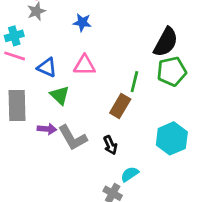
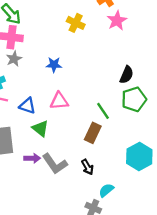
black semicircle: (166, 42) -> (127, 75), size x0.7
green line: (134, 82) -> (103, 111), turned -42

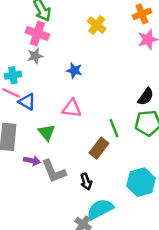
yellow cross: (76, 23) -> (97, 25), moved
blue triangle: (27, 106) -> (27, 102), moved
cyan semicircle: (106, 190) -> (100, 209), size x1.6

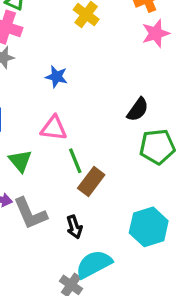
black semicircle: (146, 97) -> (138, 109), moved
green line: (114, 128) -> (75, 161), moved

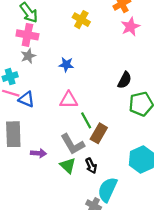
green triangle: (20, 161) -> (68, 166), moved
gray L-shape: (30, 213) -> (73, 144), moved
cyan semicircle: (94, 264) -> (108, 190), turned -30

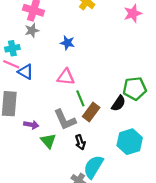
black semicircle: (125, 80) -> (119, 103), moved
green triangle: (68, 166) -> (48, 141), moved

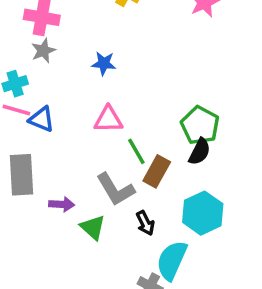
green pentagon: (135, 89) -> (200, 125), moved, turned -30
cyan hexagon: (130, 142) -> (203, 213), moved

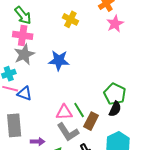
gray star: (43, 51) -> (24, 54), size x1.5
blue star: (104, 63) -> (59, 61), size x1.5
pink triangle: (108, 119) -> (64, 112), moved

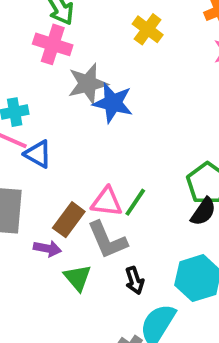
gray star: (24, 54) -> (88, 84), moved
green line: (79, 110) -> (135, 202), turned 56
brown rectangle: (91, 121) -> (69, 220), moved

